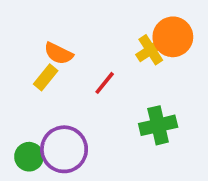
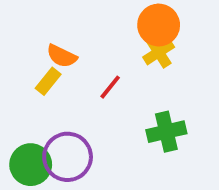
orange circle: (173, 37) -> (159, 25), moved
green circle: (29, 157) -> (31, 165), size x1.4

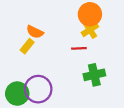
red line: (110, 87) -> (79, 48), moved, turned 48

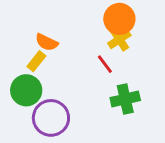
red line: (79, 48) -> (105, 64), turned 56
green circle: (17, 94) -> (26, 90), moved

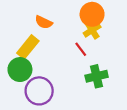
orange semicircle: (47, 42) -> (44, 22), moved
yellow rectangle: (36, 61) -> (28, 47), size x1.5

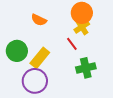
yellow rectangle: (28, 47) -> (40, 58), moved
green circle: (20, 70) -> (17, 51), moved

